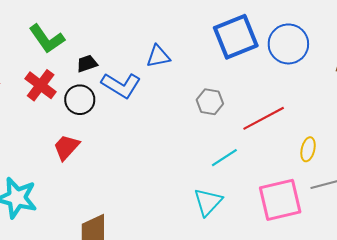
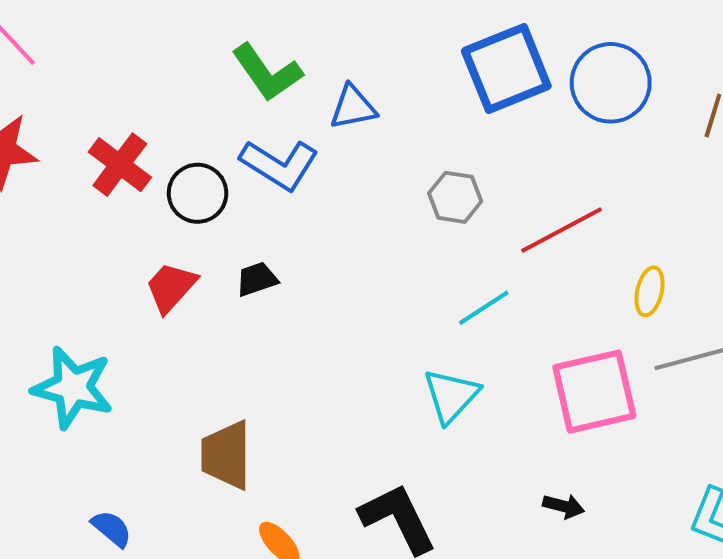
green L-shape: (47, 39) -> (267, 73), moved
black trapezoid: (87, 64) -> (257, 279), moved

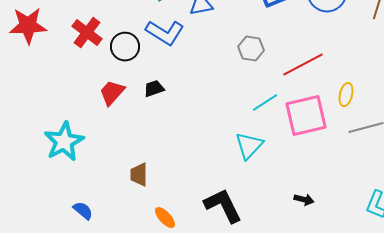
cyan star: (73, 388) -> (64, 142), turned 30
pink square: (594, 392) -> (306, 116), moved
brown trapezoid: (226, 455) -> (139, 175), size x0.7

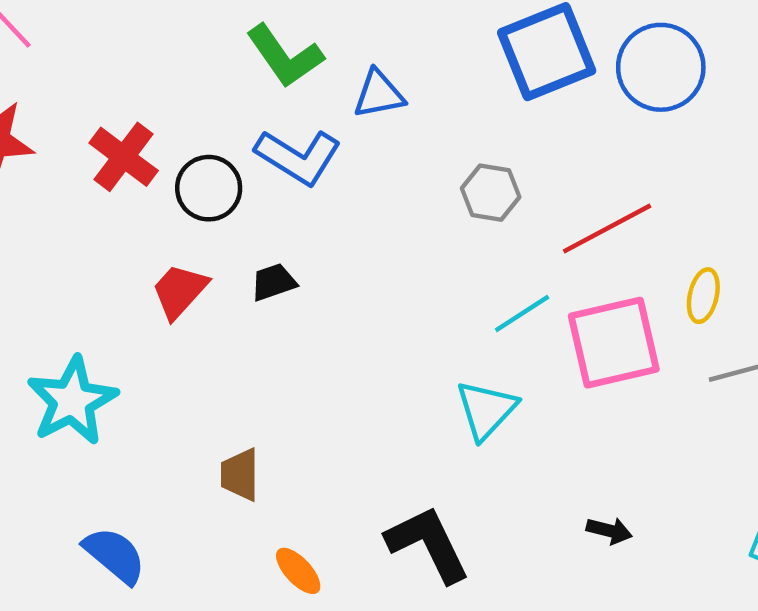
blue semicircle: (83, 211) -> (115, 555), size x1.4

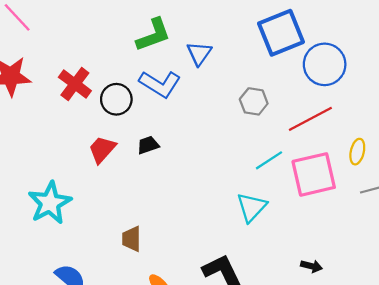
green L-shape: (285, 56) -> (153, 35), turned -75
blue circle: (661, 67) -> (325, 64), moved
blue triangle: (379, 94) -> (199, 53), turned -44

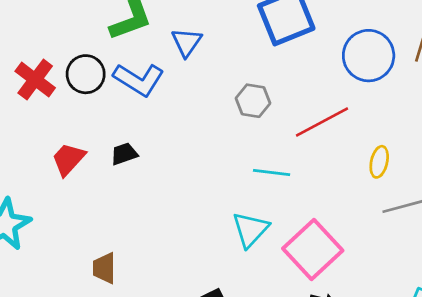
blue circle: (325, 64) -> (369, 56), moved
black circle: (116, 99) -> (86, 74), moved
cyan line: (269, 160) -> (272, 172), turned 40
pink square: (314, 174) -> (313, 249), moved, turned -30

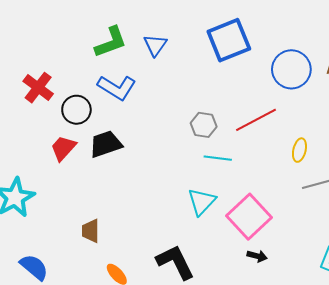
blue triangle: (187, 42) -> (155, 45), moved
black circle: (86, 74) -> (76, 110), moved
gray hexagon: (253, 101) -> (204, 125), moved
black trapezoid: (124, 154) -> (106, 144), size x1.6

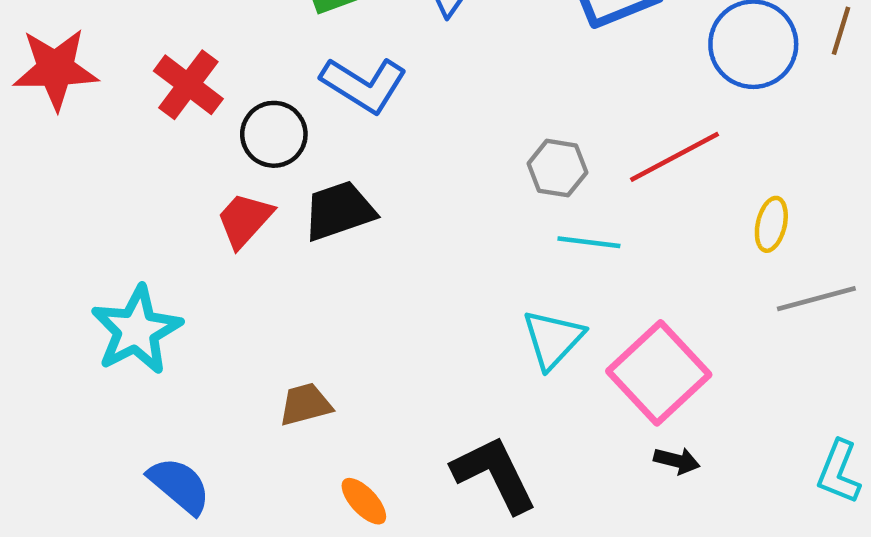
brown trapezoid: (91, 231) -> (305, 404), turned 75

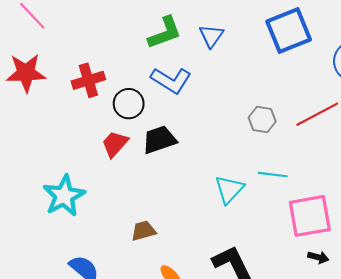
red cross: (188, 85) -> (88, 80), turned 36
cyan line: (589, 242) -> (273, 175), moved
cyan triangle: (553, 339) -> (229, 189), moved
pink square: (659, 373) -> (310, 216), turned 33

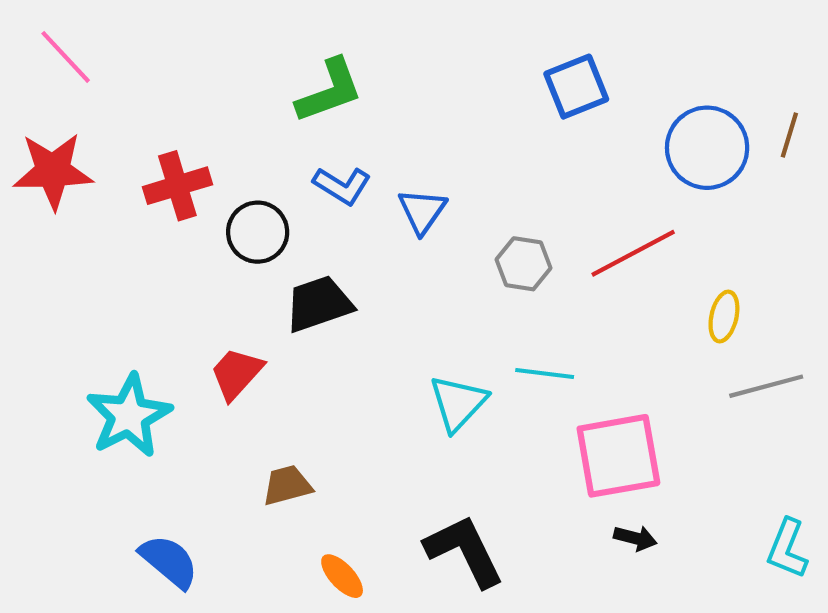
blue square: (289, 31) -> (576, 87), size x0.7
blue triangle: (211, 36) -> (422, 211), moved
blue L-shape: (171, 80) -> (342, 186), size x0.7
red trapezoid: (115, 144) -> (237, 373), moved

